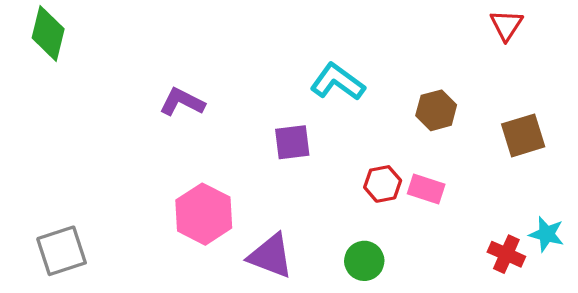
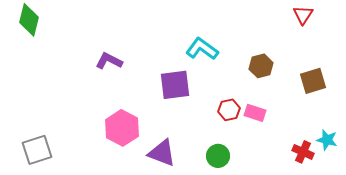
purple square: (292, 142) -> (175, 85), size x1.4

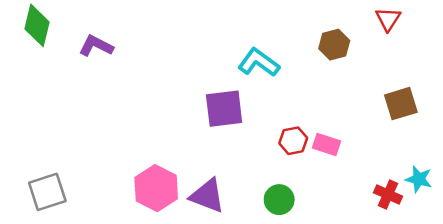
purple L-shape: (109, 61) -> (96, 46), moved
brown hexagon: (261, 66) -> (334, 45), moved
pink hexagon: (122, 128) -> (156, 188), moved

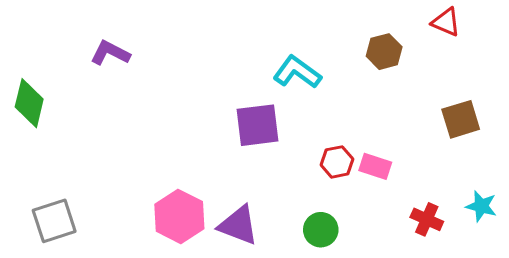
red triangle: (388, 19) -> (446, 22), turned -40
green diamond: (37, 25) -> (29, 103), moved
red cross: (388, 194) -> (427, 219), moved

